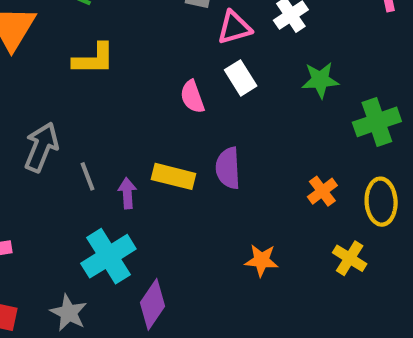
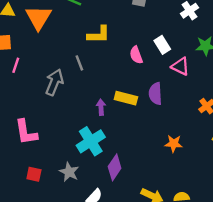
pink triangle: (234, 28) -> (180, 66), moved, turned 42
yellow L-shape: (94, 59) -> (99, 35), moved
gray line: (87, 176) -> (79, 63), moved

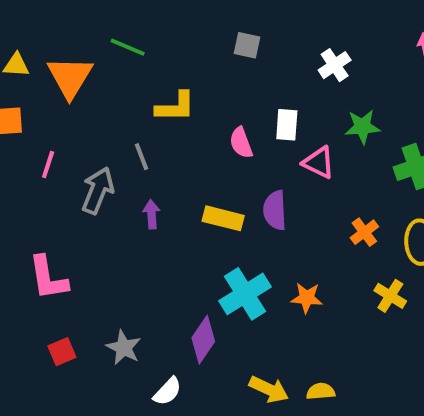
white rectangle: (162, 45) -> (287, 125), turned 36
pink line: (16, 65) -> (48, 165), moved
purple arrow: (101, 107) -> (152, 214), moved
cyan cross: (91, 141) -> (245, 294), moved
red square: (34, 174) -> (62, 352), turned -35

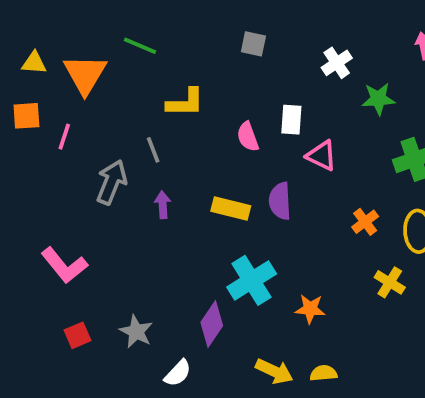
green star: (362, 127) -> (378, 99), moved
pink line: (48, 165) -> (64, 137), moved
pink L-shape: (48, 278) -> (64, 265), turned -30
orange star: (307, 298) -> (310, 309), moved

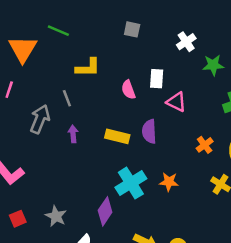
orange star: (310, 309) -> (169, 182), moved

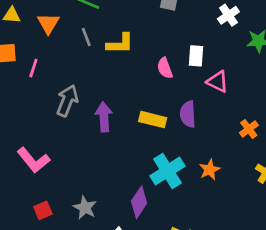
orange triangle: (23, 49) -> (48, 23), size x0.7
gray line: (67, 98) -> (86, 37), moved
purple arrow: (73, 134) -> (104, 117), size x1.5
orange star: (169, 182) -> (210, 170), turned -30

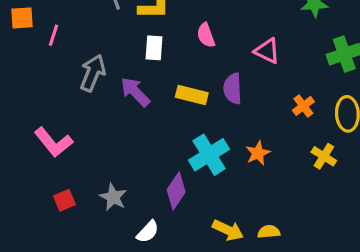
white rectangle: (196, 56) -> (154, 48), moved
purple arrow: (104, 117) -> (135, 92), turned -40

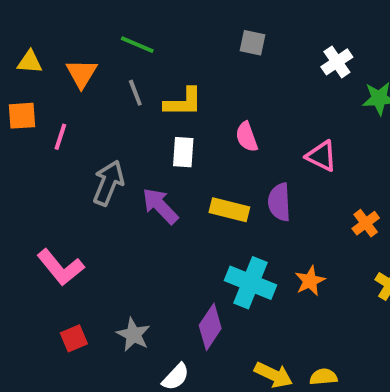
cyan cross: (209, 155) -> (250, 283), turned -36

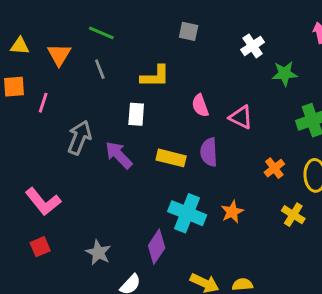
yellow L-shape: (183, 102) -> (155, 76), moved
pink semicircle: (247, 137) -> (200, 106), moved
red square: (74, 338) -> (40, 247), moved

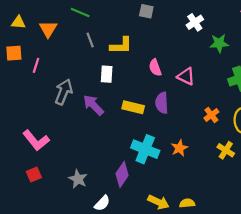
gray line: (100, 69) -> (90, 40), moved

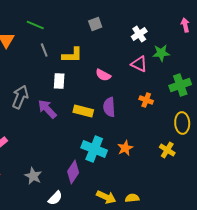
gray square: (146, 11) -> (95, 24), turned -32
pink semicircle: (155, 68) -> (103, 75), turned -42
pink triangle: (186, 76) -> (139, 64), moved
orange cross: (211, 115) -> (146, 100), moved, turned -32

